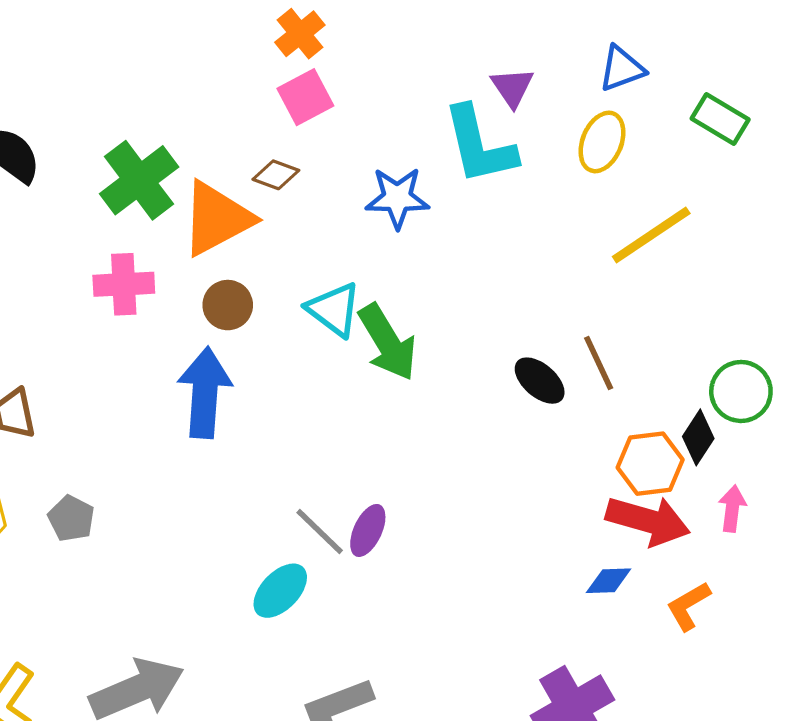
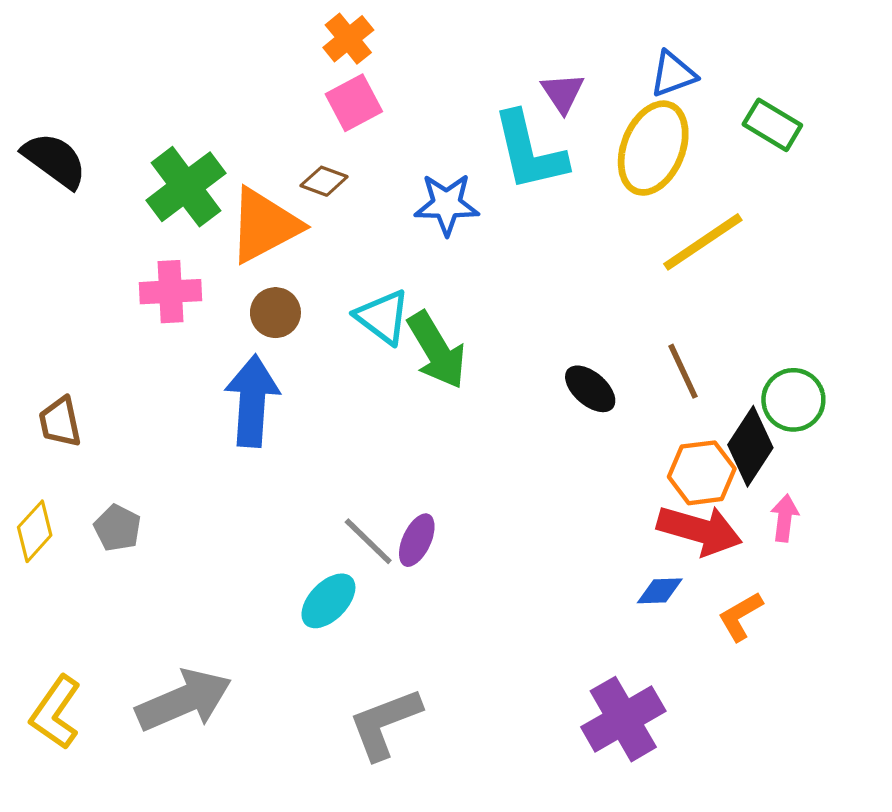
yellow ellipse: (602, 142) -> (653, 148), size x1.5
brown line: (599, 363) -> (683, 371), moved
black diamond: (698, 437) -> (750, 446), size x1.4

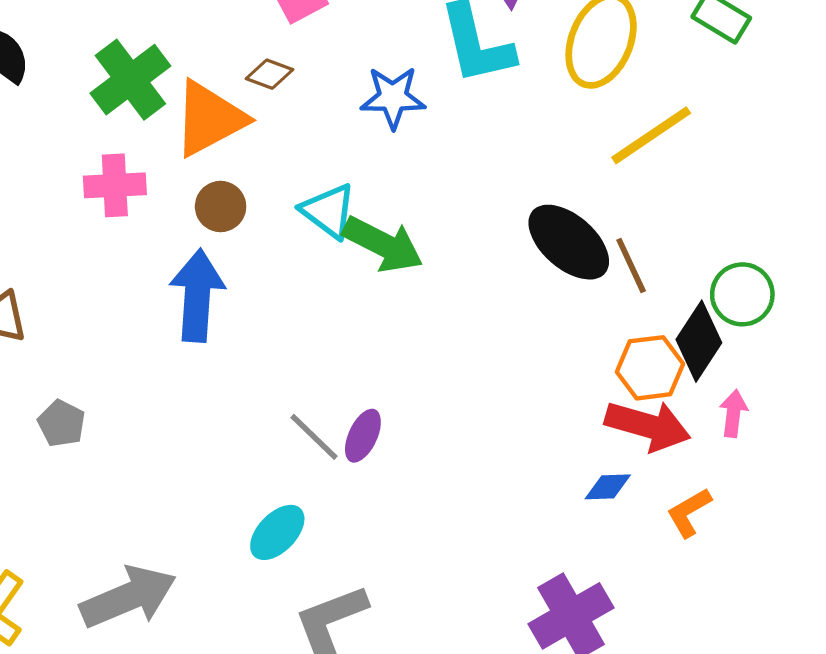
green arrow: (437, 350) -> (383, 244), turned -32
black ellipse: (590, 389) -> (569, 242), moved, size x1.6
cyan ellipse: (328, 601) -> (277, 532), moved

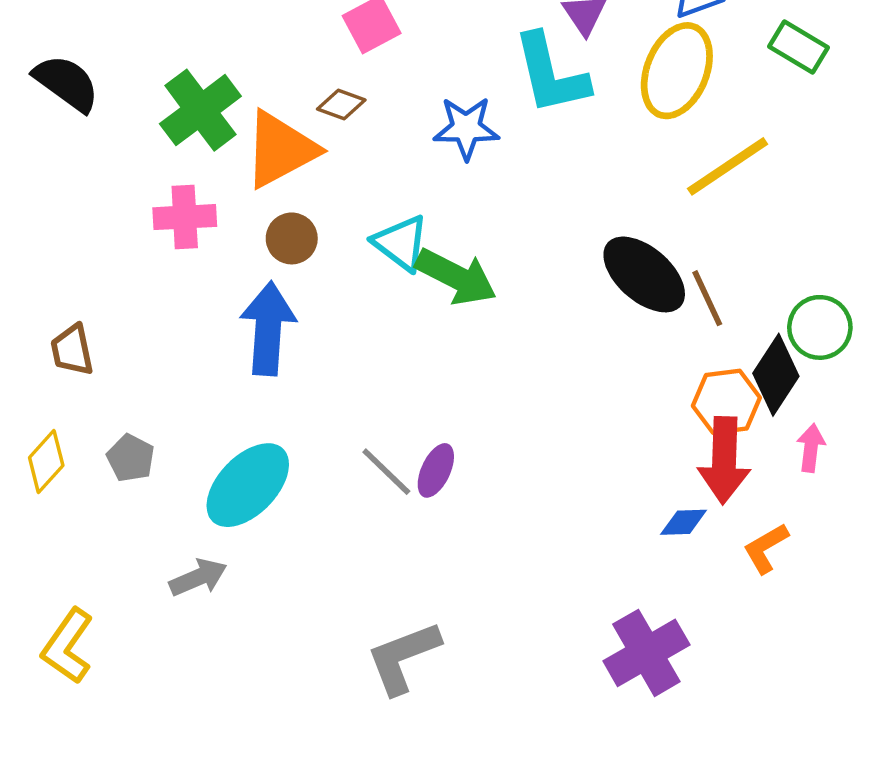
red arrow: (648, 426) -> (724, 460), turned 76
cyan ellipse: (277, 532) -> (248, 485), moved, size x1.5
gray arrow: (128, 597) -> (198, 577), moved, size x0.6

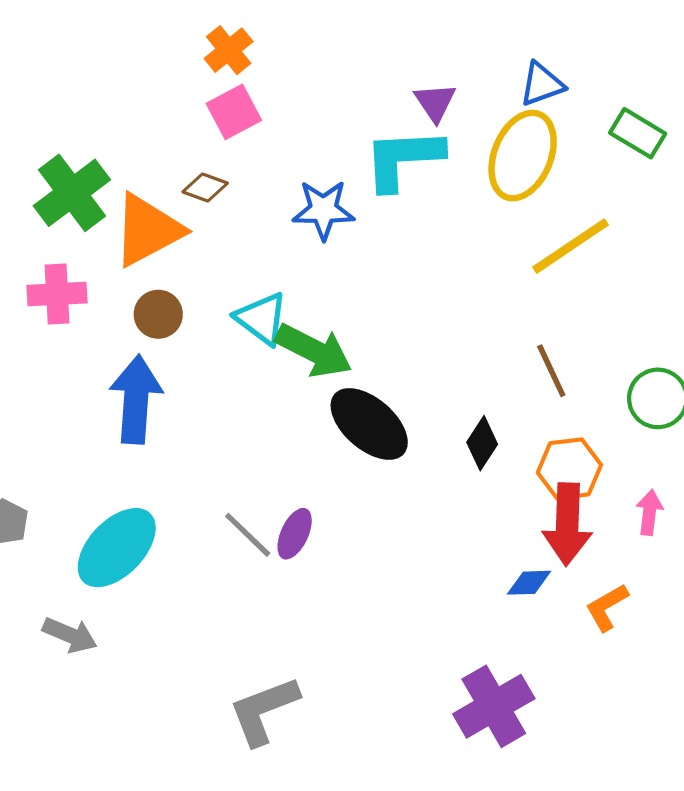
cyan L-shape: (551, 74) -> (403, 159), turned 100
black ellipse: (644, 274) -> (369, 424), moved
black diamond: (776, 375) -> (482, 443), moved, size x0.7
gray arrow: (198, 577) -> (70, 635), turned 46

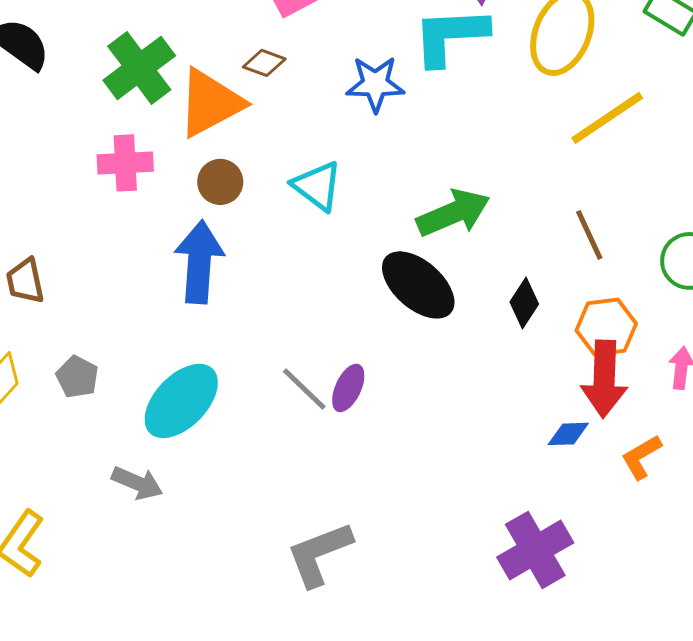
green arrow: (314, 350) -> (453, 213), moved, turned -50

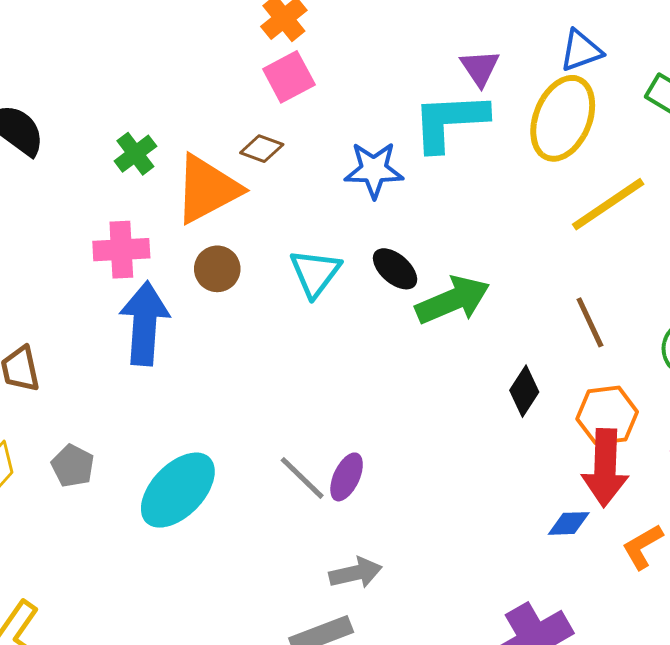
green cross: (139, 68) -> (135, 154), size x0.6
cyan triangle: (317, 186) -> (315, 273), turned 30
blue arrow: (199, 262) -> (145, 323), moved
black ellipse: (418, 285) -> (395, 269), moved, size x0.6
gray arrow: (137, 483) -> (356, 573), moved, turned -36

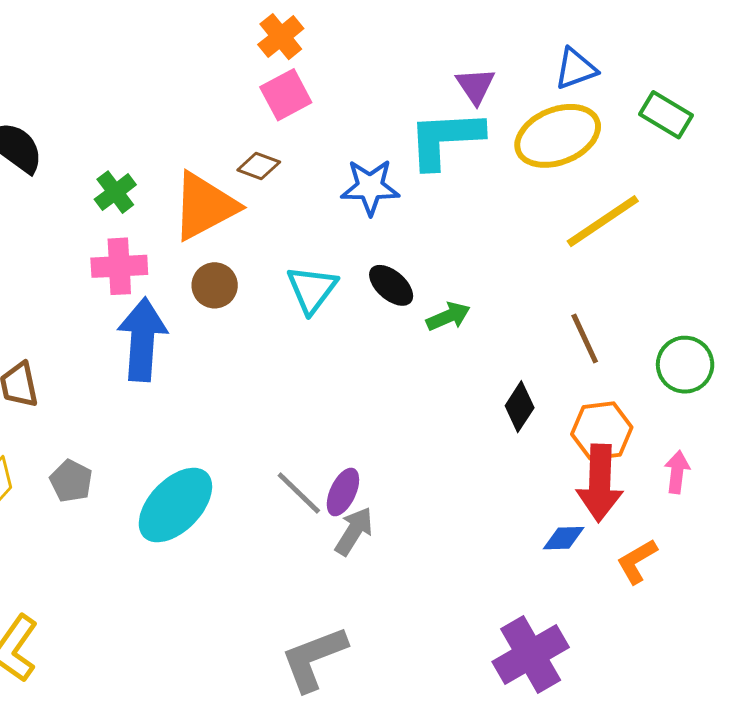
yellow ellipse: (563, 118) -> (558, 136), turned 46
green cross: (135, 154) -> (115, 192), moved
green arrow: (453, 300) -> (448, 316), size x0.6
gray arrow: (356, 573) -> (354, 531), moved, turned -45

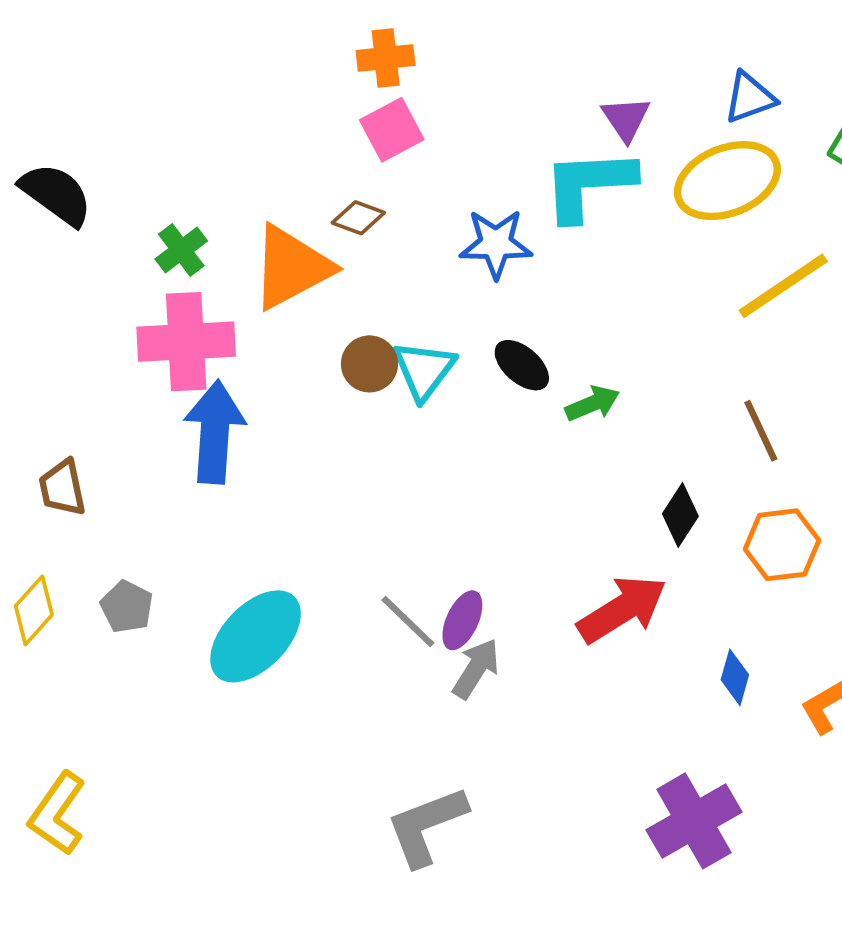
orange cross: (281, 37) -> (386, 58), turned 33
pink cross: (119, 266) -> (186, 342), size x1.4
brown circle: (215, 285) -> (369, 364), moved
red arrow: (600, 483) -> (622, 609), moved, turned -124
blue diamond: (564, 538) -> (735, 677), turned -72

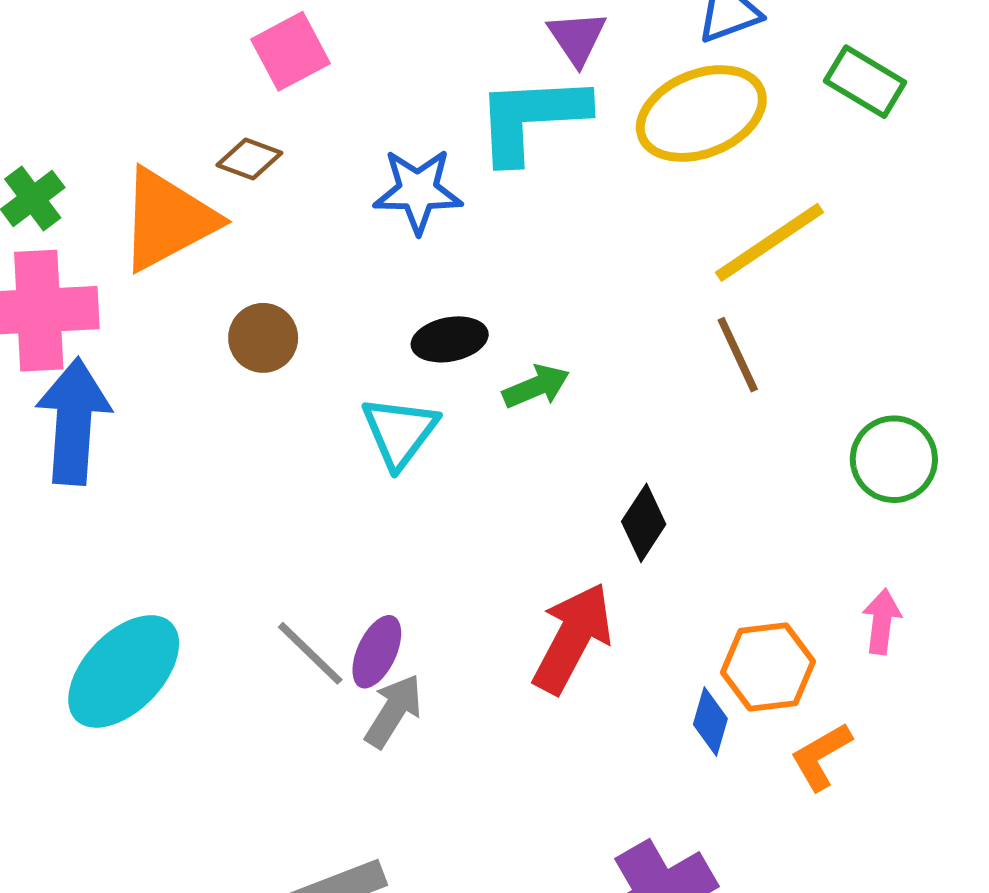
black ellipse: (522, 365) -> (450, 339), turned -52
cyan triangle: (424, 370) -> (400, 432), moved
brown line: (761, 431) -> (738, 355), moved
orange hexagon: (782, 545) -> (768, 667), moved
red arrow: (622, 609) -> (572, 638), turned -30

